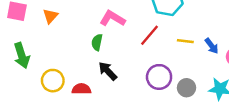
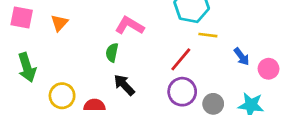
red line: (149, 35) -> (181, 59), moved
yellow line: (185, 41) -> (208, 35), moved

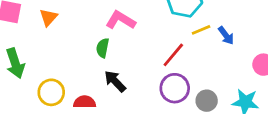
yellow line: (208, 35) -> (201, 30), turned -30
blue arrow: (242, 57) -> (226, 35), moved

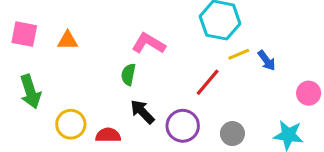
orange triangle: (48, 17) -> (68, 40), turned 48
purple circle: (175, 88) -> (183, 126), moved
gray circle: (207, 101) -> (232, 134), moved

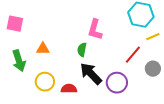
orange triangle: (68, 40) -> (43, 49), moved
pink L-shape: (149, 43) -> (95, 30), turned -105
black arrow: (142, 112) -> (91, 74), size x1.4
gray circle: (232, 134) -> (153, 69), moved

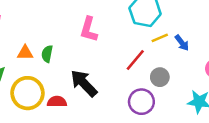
green semicircle: (82, 50) -> (47, 54), moved
yellow circle: (45, 82) -> (28, 93), size x1.4
purple circle: (117, 83) -> (141, 102), moved

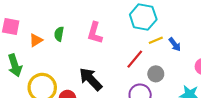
orange triangle: (25, 53) -> (36, 40), moved, turned -32
green semicircle: (47, 54) -> (59, 34), moved

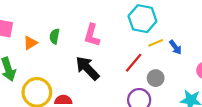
black arrow: (91, 79) -> (87, 68), moved

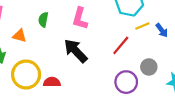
orange triangle: (30, 43) -> (20, 36), moved, turned 48
gray circle: (156, 78) -> (149, 67), moved

